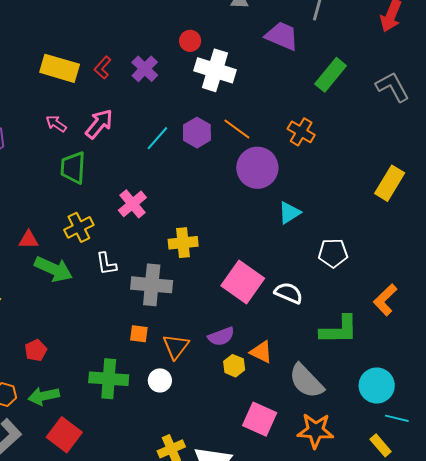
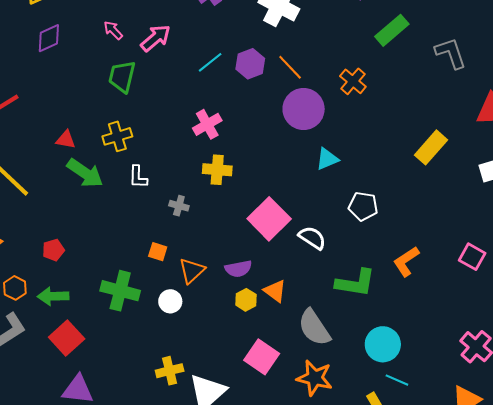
pink cross: (132, 204) -> (207, 124), moved
gray cross: (152, 285) -> (179, 206), size x0.5

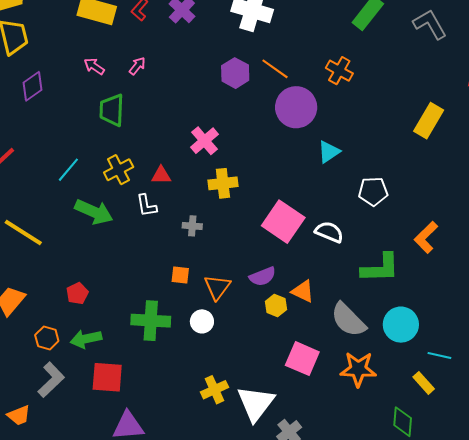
pink arrow: (156, 38) -> (137, 66), size x0.6
cyan line: (210, 62) -> (68, 170), moved
red triangle: (66, 140) -> (161, 175), moved
red square: (67, 338) -> (107, 377), turned -32
cyan circle: (383, 344) -> (401, 325), moved

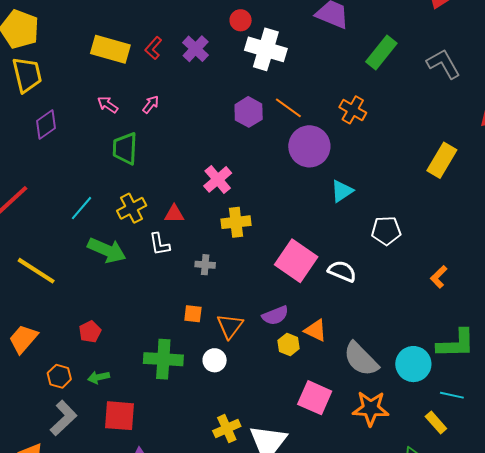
orange L-shape: (426, 237) -> (439, 277), size x0.7
green L-shape: (380, 268) -> (456, 344), moved
green arrow: (86, 339) -> (98, 377), size x0.7

